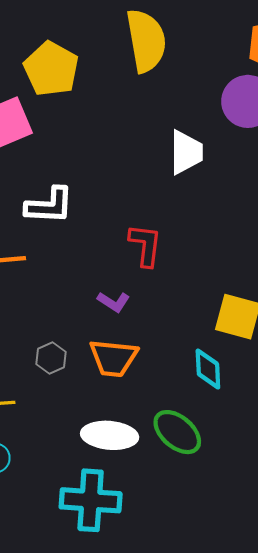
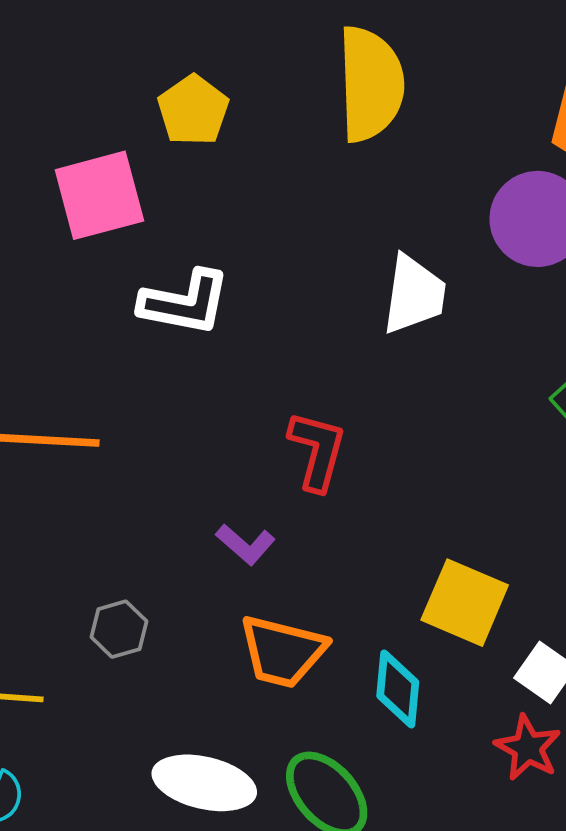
yellow pentagon: (51, 69) -> (193, 110), size x0.7
white L-shape: (49, 205) -> (185, 303), moved
orange trapezoid: (113, 358) -> (283, 651), moved

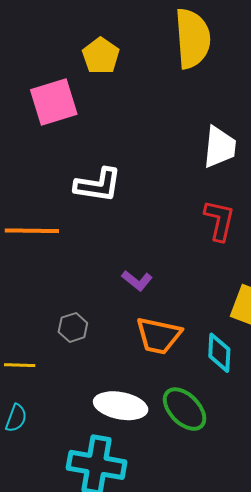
white L-shape: (185, 303) -> (98, 185), moved
red L-shape: (317, 451) -> (219, 220), moved

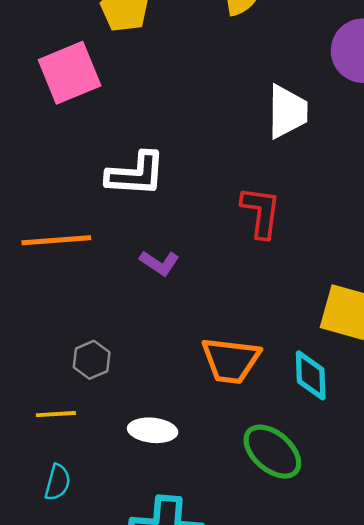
red L-shape: (219, 220) -> (261, 212), moved
purple L-shape: (137, 281) -> (159, 263), moved
gray hexagon: (73, 327) -> (92, 360), moved
white ellipse: (121, 406) -> (153, 430), moved, size x0.7

